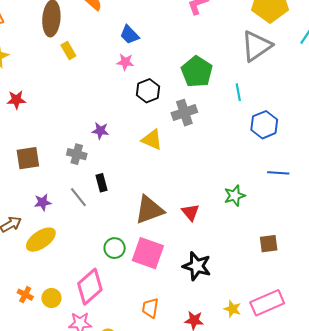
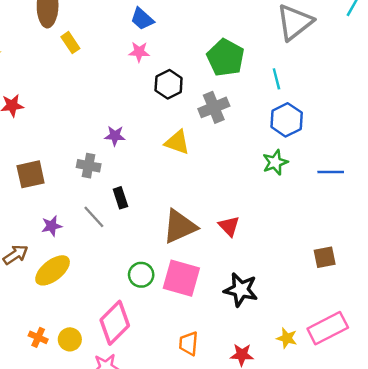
blue hexagon: (264, 125) -> (287, 120), moved
green star: (235, 196) -> (275, 162), moved

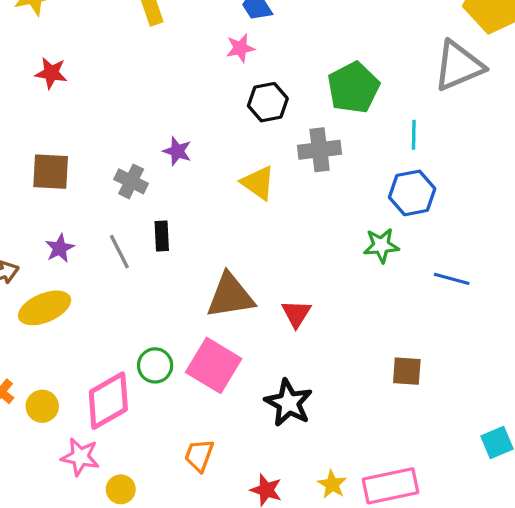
pink star: (139, 52) -> (240, 48), turned -30
purple star: (52, 226) -> (60, 248), turned -30
brown square: (325, 257) -> (407, 371), moved
green circle: (141, 275) -> (155, 365), moved

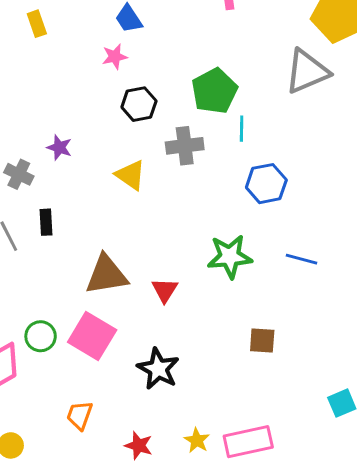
cyan line: (414, 135) -> (242, 129), moved
green star: (381, 245) -> (230, 257), moved, size x1.4

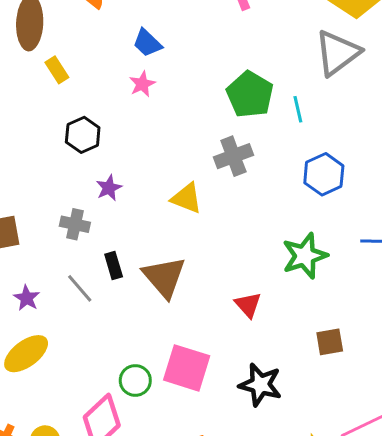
black hexagon: (139, 104) -> (83, 135), moved
cyan line: (242, 129) -> (298, 109), moved
purple star: (59, 148) -> (109, 188), turned -30
brown triangle: (106, 275) -> (164, 277), moved, turned -48
brown square: (262, 341) -> (330, 342), moved

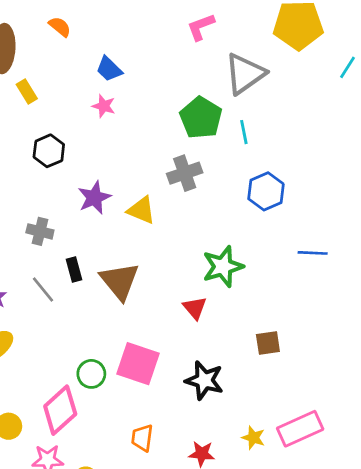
gray triangle: (337, 53) -> (245, 74), moved
pink star: (142, 84) -> (104, 106), turned -30
purple star: (109, 188) -> (94, 198), moved, size x1.4
green star: (305, 256) -> (223, 266), moved

